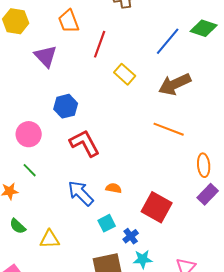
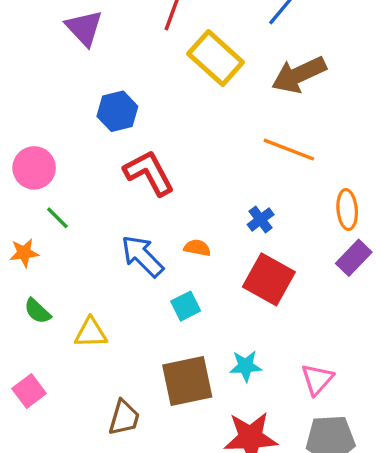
yellow rectangle: (125, 74) -> (216, 58), size x1.5
pink circle: (29, 134) -> (34, 168), moved
blue cross: (131, 236) -> (261, 220), moved

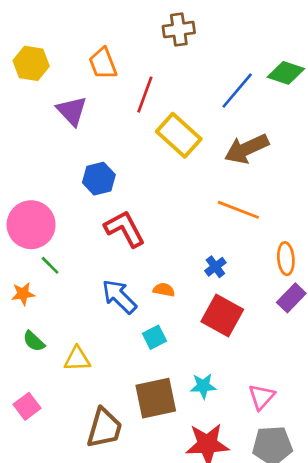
pink circle: (34, 168) -> (31, 225), size x1.4
brown trapezoid: (124, 418) -> (104, 428), size x1.4

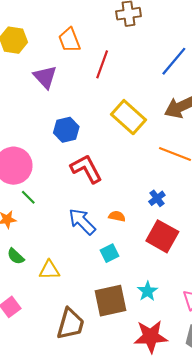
yellow rectangle: (179, 135) -> (128, 117), moved
cyan star: (203, 386) -> (147, 291), turned -30

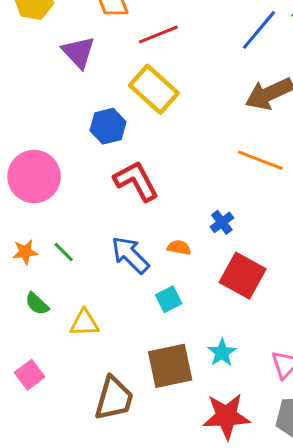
red line: (102, 64) -> (158, 34), turned 48
yellow rectangle: (128, 117) -> (154, 89), moved
green line: (28, 197) -> (64, 252), moved
blue cross: (157, 198) -> (222, 222), moved

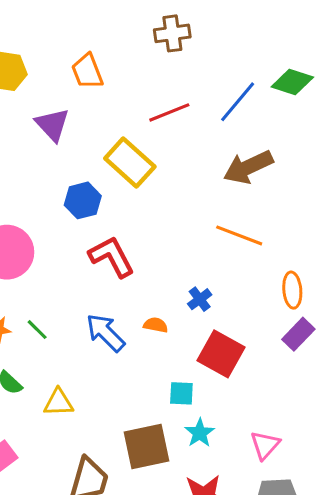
red line: (158, 34) -> (169, 112), moved
cyan square: (169, 299) -> (181, 393), moved, turned 30

